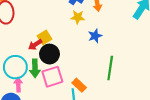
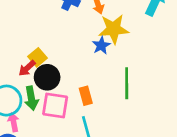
yellow star: (78, 17) -> (114, 29), moved, size x1.6
pink square: (52, 77) -> (55, 106), turned 35
orange rectangle: (79, 85) -> (86, 96), moved, turned 40

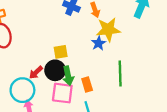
yellow square: (38, 57) -> (61, 52), moved, turned 32
red arrow: (27, 68) -> (36, 73), moved
green arrow: (31, 98) -> (68, 76), moved

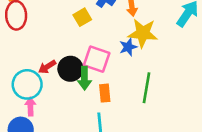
yellow square: (61, 52) -> (82, 17), moved, turned -32
pink square: (62, 93) -> (97, 59), moved

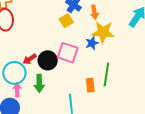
yellow square: (82, 17) -> (66, 21), moved
green arrow: (84, 78) -> (39, 83), moved
orange rectangle: (105, 93) -> (90, 85), moved

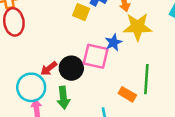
yellow square: (66, 21) -> (81, 12), moved, turned -32
blue star: (92, 43) -> (113, 42), moved
orange rectangle: (90, 85) -> (127, 94), turned -48

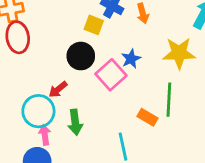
yellow star: (138, 27) -> (179, 53), moved
pink square: (96, 56) -> (111, 75), turned 36
black circle: (71, 68) -> (81, 56), moved

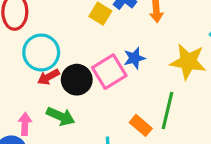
black circle: (81, 56) -> (77, 80), moved
cyan circle: (38, 111) -> (41, 52), moved
green arrow: (75, 122) -> (61, 116), turned -70

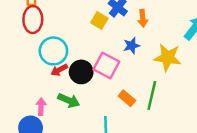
blue star: (134, 58) -> (132, 46), moved
pink square: (109, 72) -> (106, 66), turned -30
orange rectangle: (141, 125) -> (127, 98), moved

